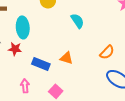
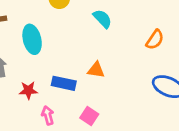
red star: (15, 49) -> (28, 90), moved
orange semicircle: (107, 52) -> (155, 40), moved

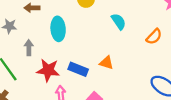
orange semicircle: (155, 40) -> (154, 37), moved
red star: (28, 90) -> (48, 70), size x1.5

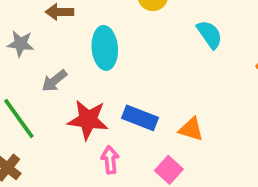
gray arrow: (29, 48) -> (54, 81), turned -128
orange triangle: (106, 63) -> (191, 129), moved

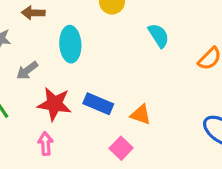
pink arrow: (110, 160) -> (46, 144), moved

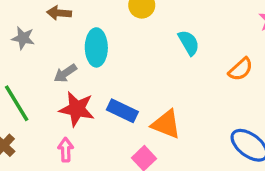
gray arrow: (27, 70) -> (65, 73), moved
orange triangle: (141, 115) -> (166, 124), size x1.4

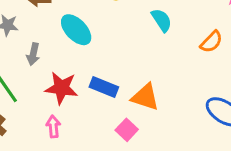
cyan ellipse: (96, 47) -> (76, 30), turned -40
gray arrow: (65, 73) -> (33, 54), moved, turned -40

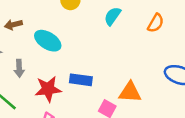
cyan semicircle: (162, 20) -> (112, 16), turned -96
orange triangle: (145, 97) -> (130, 92), moved

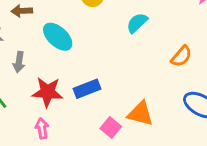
orange semicircle: (156, 23) -> (181, 56), moved
blue rectangle: (81, 80) -> (87, 89), turned -40

